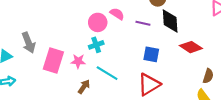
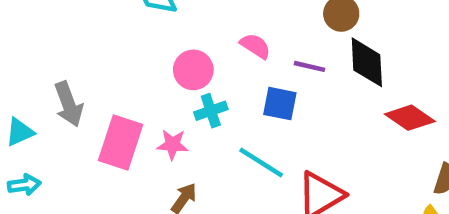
pink circle: (98, 22) -> (193, 70), moved
blue square: (151, 54) -> (280, 104), moved
cyan line: (107, 73) -> (261, 162), moved

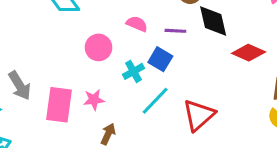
blue square: (280, 104) -> (160, 59), turned 30
cyan cross: (211, 111) -> (134, 71), moved
cyan line: (261, 162) -> (155, 101), turned -68

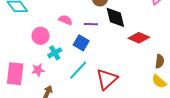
cyan cross: (134, 71) -> (55, 53), moved

